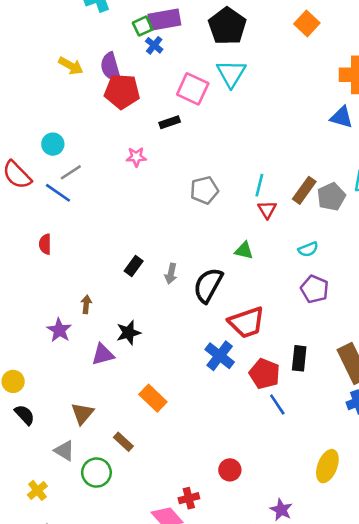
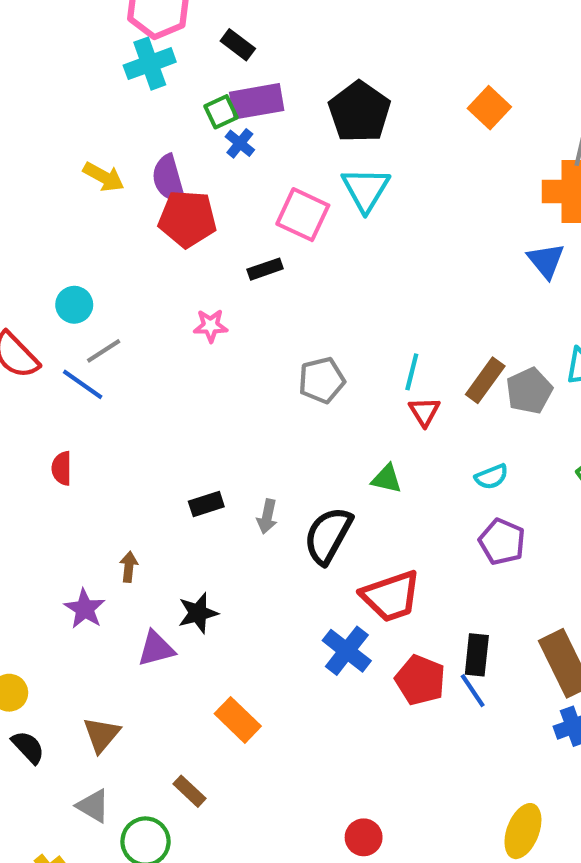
blue triangle: (342, 117) -> (546, 261), turned 35
black rectangle: (134, 266) -> (206, 504), turned 36
blue line: (277, 405) -> (473, 691), moved
brown triangle: (82, 413) -> (101, 735), moved

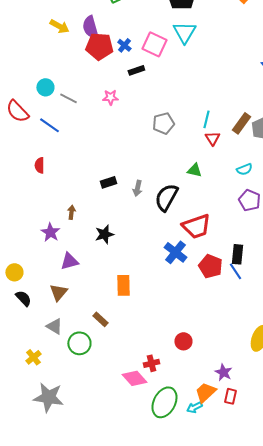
blue cross: (240, 143) -> (124, 45), moved
gray line: (104, 351) -> (68, 98), moved, turned 60
purple triangle: (156, 649) -> (69, 261), moved
orange rectangle: (238, 720) -> (123, 285), turned 45

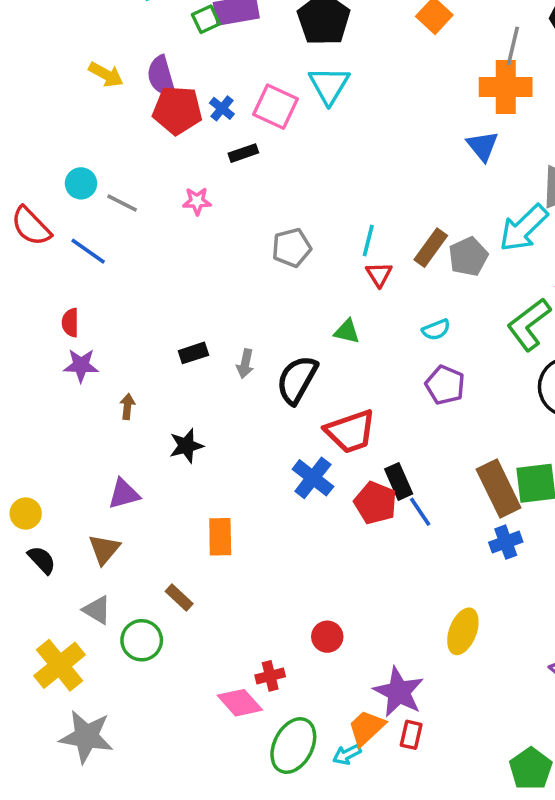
purple star: (50, 232) -> (81, 365), moved, turned -30
black rectangle: (237, 254) -> (399, 481), moved, turned -30
yellow cross: (33, 357) -> (60, 665), size x1.8
purple star: (223, 372) -> (399, 692), size x1.6

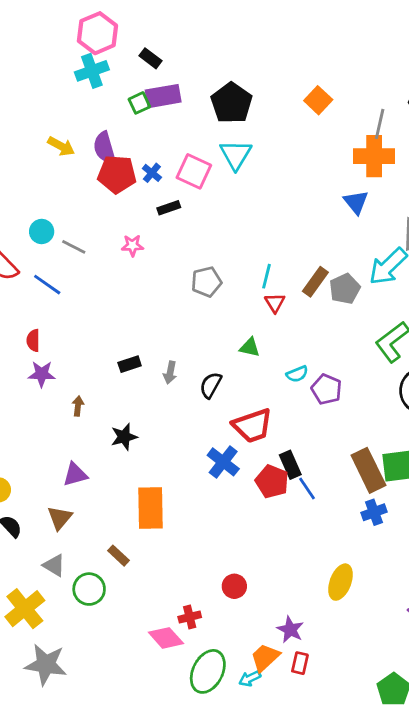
cyan semicircle: (436, 330) -> (297, 374), moved
black semicircle: (297, 380) -> (211, 385), size x0.7
orange rectangle: (220, 537) -> (151, 508), size x1.4
purple star: (399, 692) -> (290, 630), size x0.7

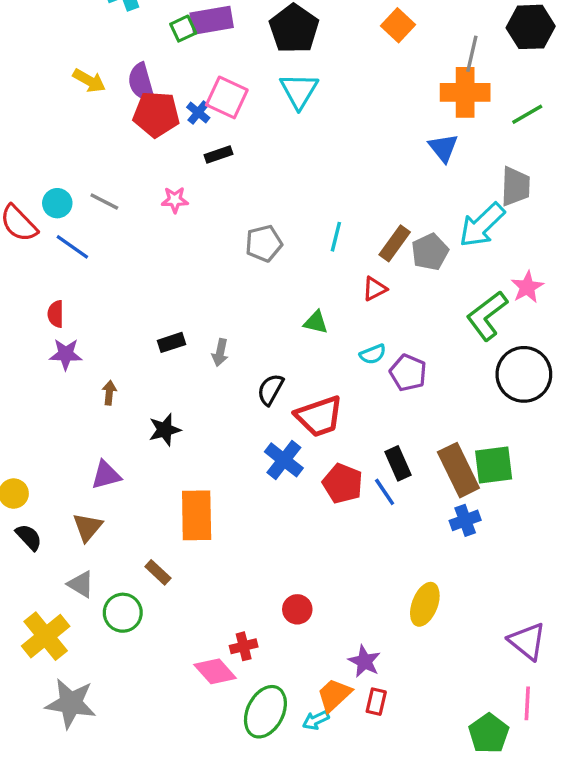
pink square: (194, 171) -> (227, 97), moved
cyan circle: (42, 231) -> (57, 203), moved
red triangle: (275, 303) -> (375, 289), moved, turned 35
black semicircle: (211, 385) -> (270, 389), moved
black rectangle: (290, 465) -> (398, 463), moved

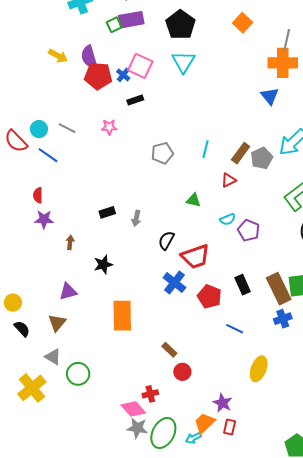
blue line: (385, 492) -> (235, 329), moved, turned -30
brown rectangle: (158, 572) -> (169, 350), moved
gray star: (71, 703) -> (137, 428), moved, size x0.7

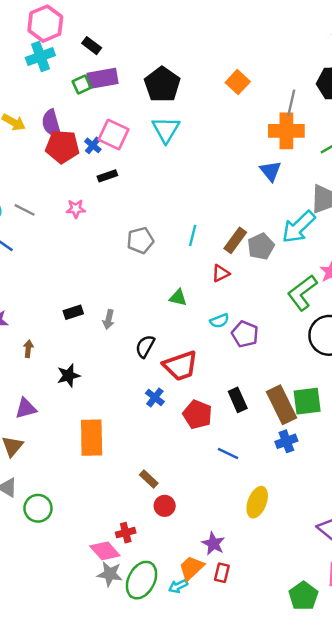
blue cross: (174, 283) -> (155, 397), size x0.7

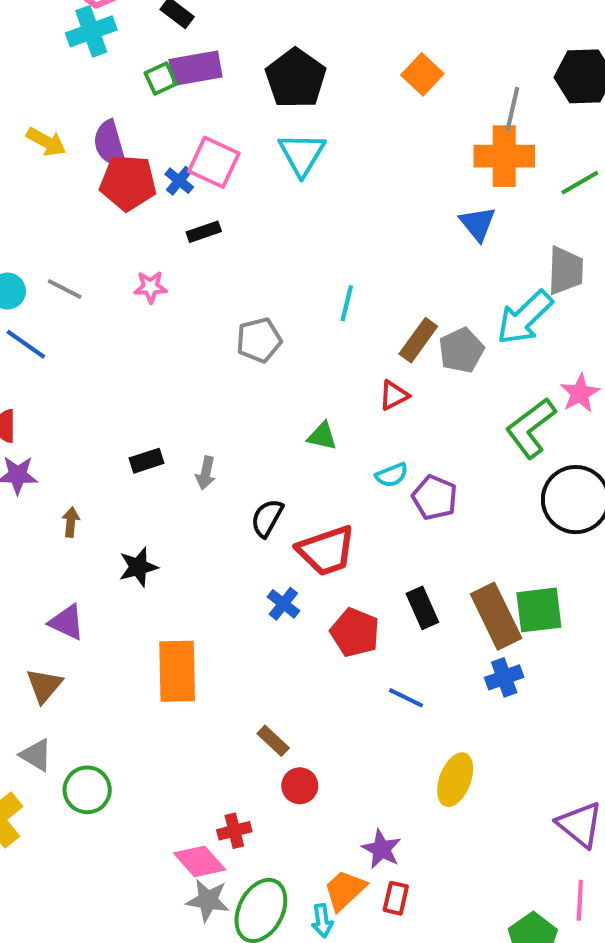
cyan line: (193, 235) -> (347, 303), moved
purple triangle: (26, 408) -> (67, 622), turned 40
cyan arrow: (178, 586) -> (322, 921), turned -72

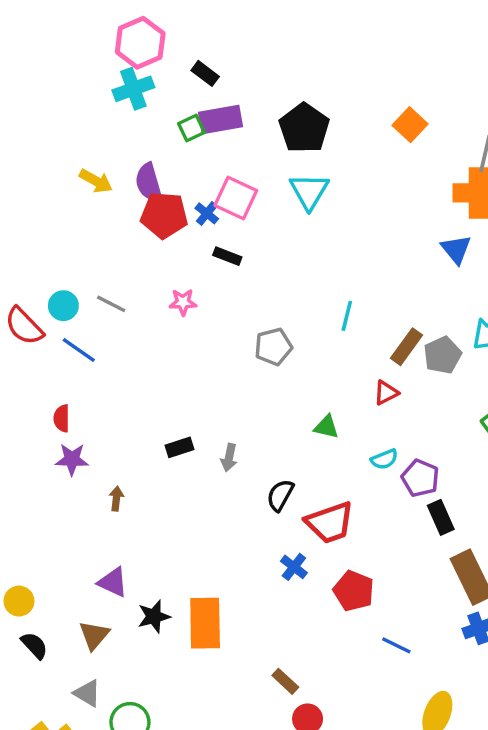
black rectangle: (204, 232) -> (227, 256), turned 40
black star: (138, 567) -> (154, 616), moved
black rectangle: (422, 608) -> (441, 517), moved

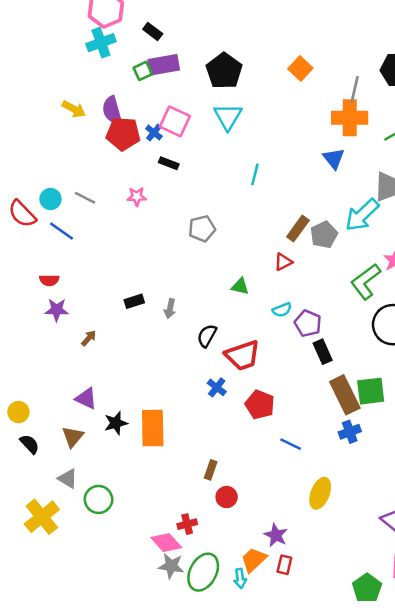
cyan line: (347, 316) -> (255, 174), moved
red semicircle: (62, 418) -> (49, 280), turned -90
brown arrow: (116, 499) -> (89, 338), turned 35
brown rectangle: (285, 681) -> (211, 470), turned 66

